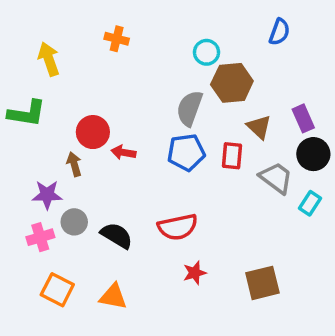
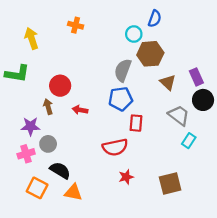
blue semicircle: (279, 32) -> (155, 19), moved
red arrow: (123, 152) -> (80, 110), moved
red rectangle: (232, 156) -> (136, 123), moved
cyan rectangle: (310, 203) -> (189, 141), moved
black semicircle: (117, 235) -> (60, 170), moved

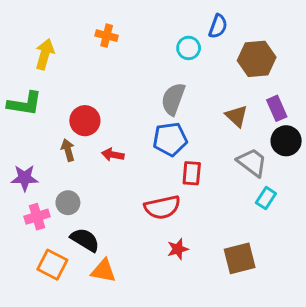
yellow arrow: (32, 38) -> (45, 54), turned 35
brown hexagon: (150, 54) -> (257, 59), moved
purple star: (30, 126) -> (25, 178), moved

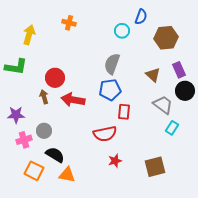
red arrow: (113, 155) -> (73, 100), size x1.6

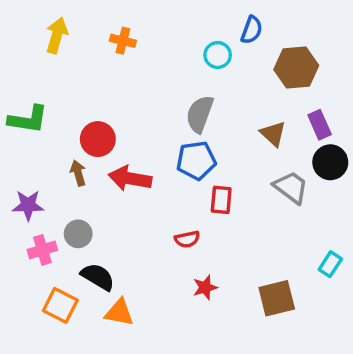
yellow arrow: (29, 35) -> (57, 35), moved
cyan rectangle: (172, 128) -> (330, 264), moved
red semicircle: (105, 134) -> (187, 239), size x0.6

